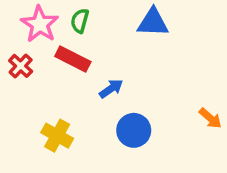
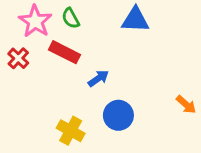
green semicircle: (80, 21) -> (71, 18), turned -45
yellow cross: (57, 136) -> (71, 131), moved

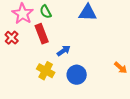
red rectangle: (64, 52) -> (42, 34), turned 42
yellow cross: (71, 131) -> (46, 71), moved

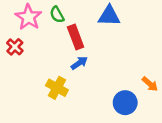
red rectangle: (42, 34) -> (76, 37), moved
blue circle: (77, 75) -> (125, 103), moved

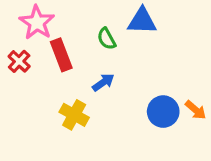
green semicircle: (57, 15) -> (107, 39), moved
red rectangle: (76, 37) -> (61, 55), moved
blue circle: (125, 103) -> (163, 112), moved

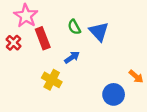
blue triangle: (142, 21) -> (99, 31), moved, turned 45
blue circle: (163, 112) -> (114, 94), moved

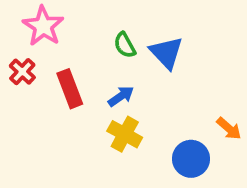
red rectangle: (43, 38) -> (70, 89), moved
yellow cross: (52, 80) -> (125, 134), moved

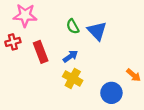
pink star: (43, 26) -> (25, 15), turned -30
red cross: (22, 72) -> (13, 42), turned 32

